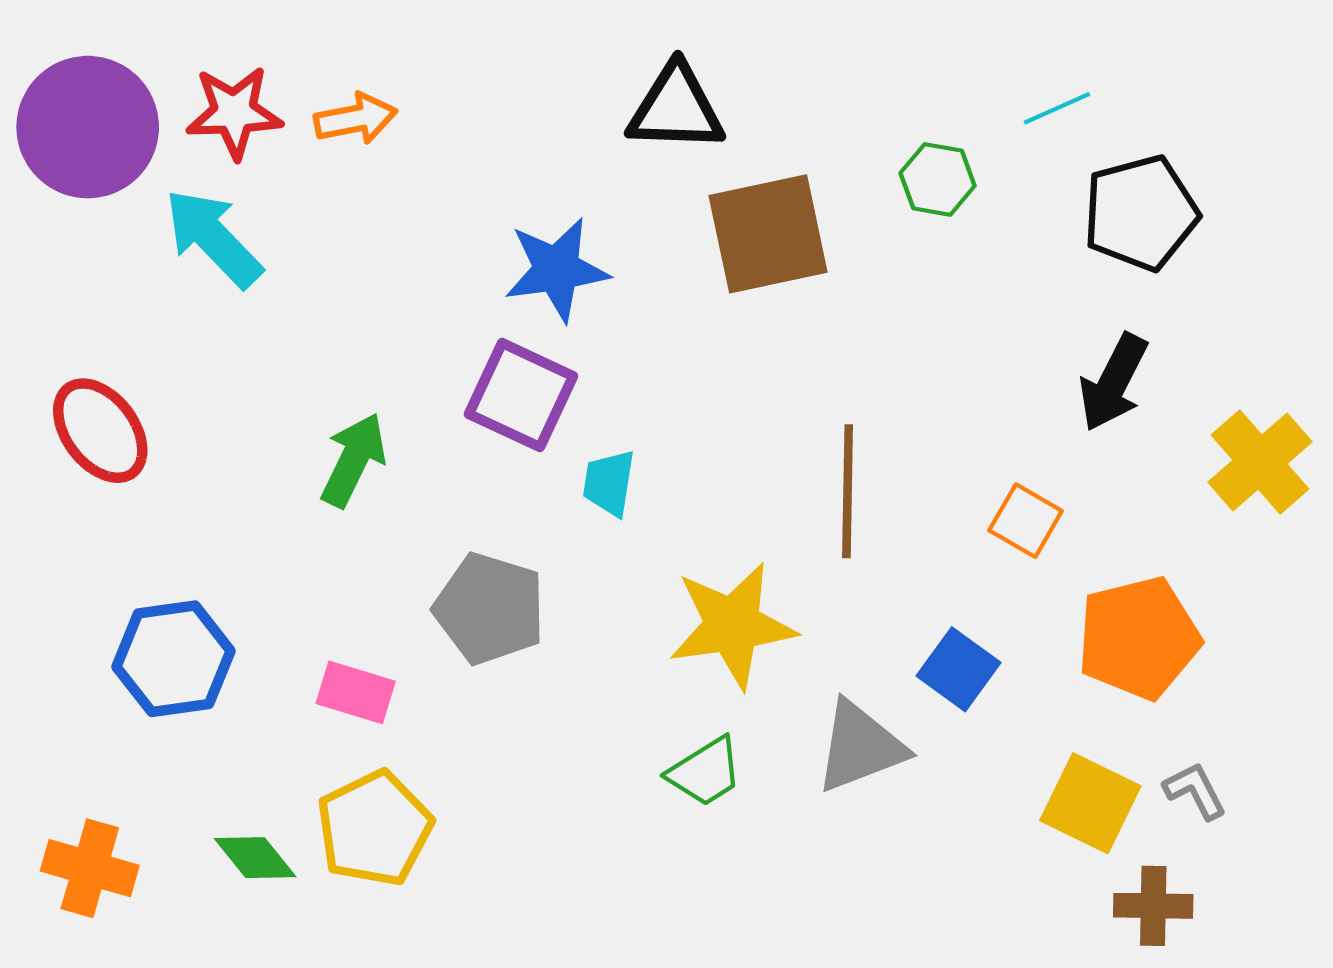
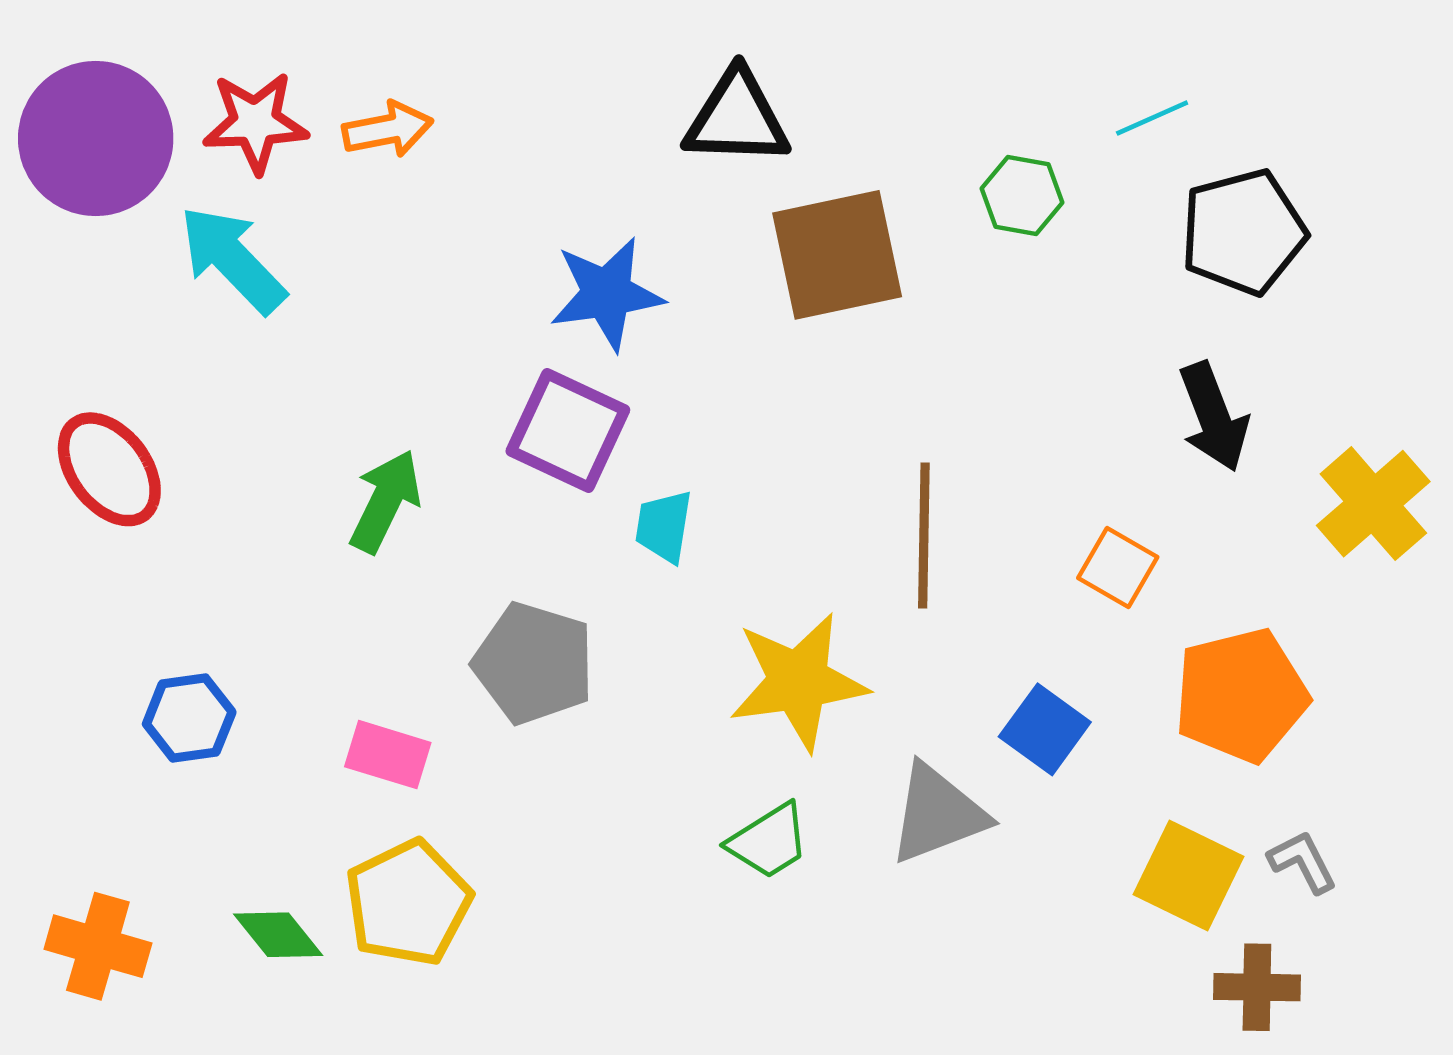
black arrow: (1113, 382) -> (1214, 417), turned -48
blue hexagon: (174, 659) -> (189, 718), size x0.7

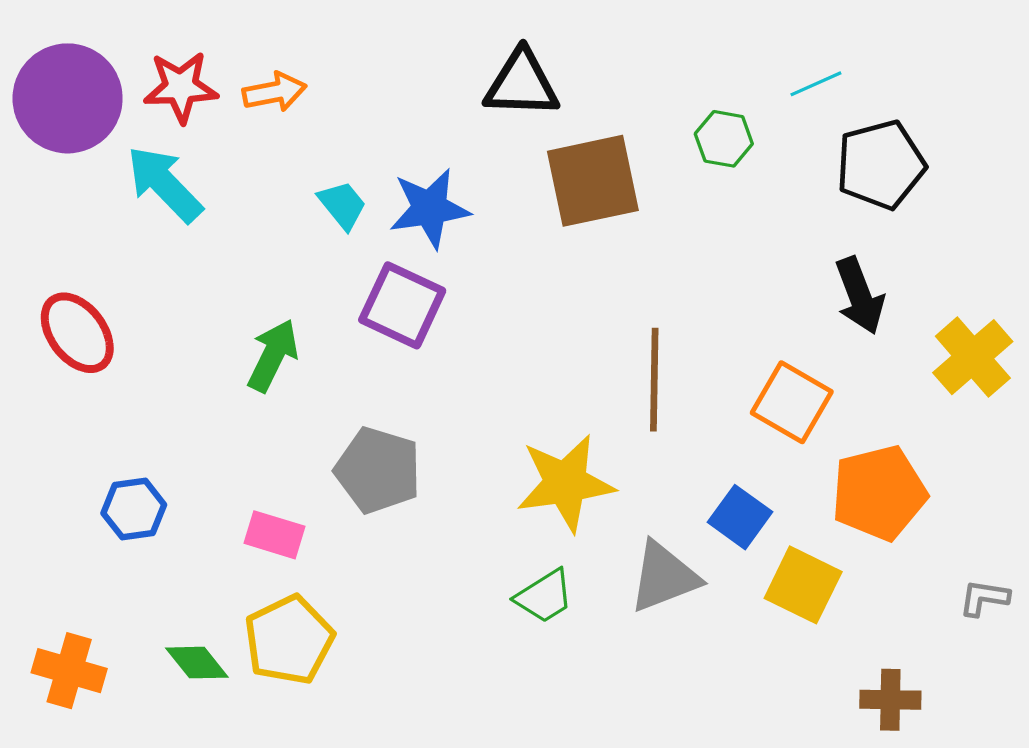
cyan trapezoid: (664, 526) -> (342, 205), moved, turned 132
orange square: (1118, 567) -> (792, 402), size x1.4
gray L-shape: (1303, 862) -> (984, 598), moved, turned -54
yellow square: (1189, 875) -> (803, 585), moved

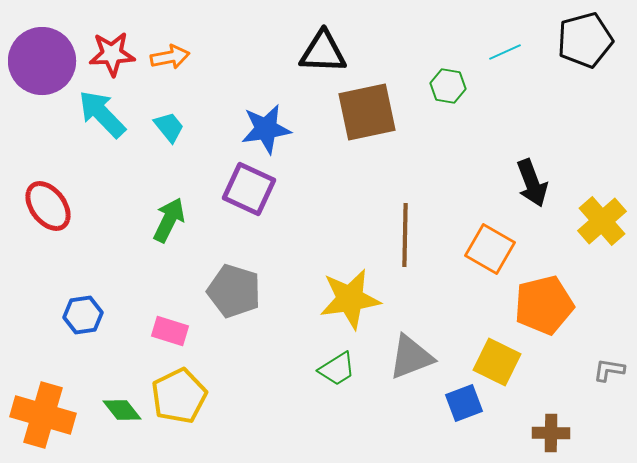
black pentagon: (881, 165) -> (585, 40), moved
cyan trapezoid: (342, 205) -> (169, 127), moved
blue square: (740, 517) -> (464, 403), moved, turned 33
orange cross: (69, 671) -> (43, 415), size x1.4

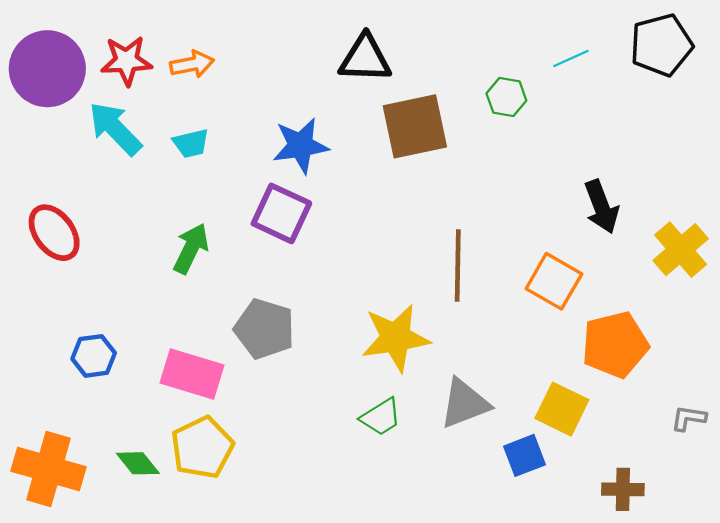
cyan trapezoid: (169, 127) -> (191, 143), turned 116
pink rectangle: (170, 331) -> (192, 374), size x1.5

